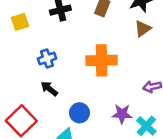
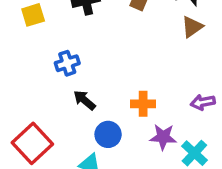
orange cross: (102, 60) -> (143, 104), moved, size x0.6
black arrow: (49, 89) -> (84, 100), moved

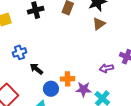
blue cross: (67, 63) -> (19, 52), moved
orange cross: (143, 104) -> (68, 79), moved

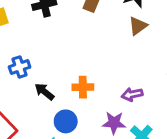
purple arrow: (106, 68) -> (132, 94), moved
orange cross: (68, 79) -> (83, 87), moved

